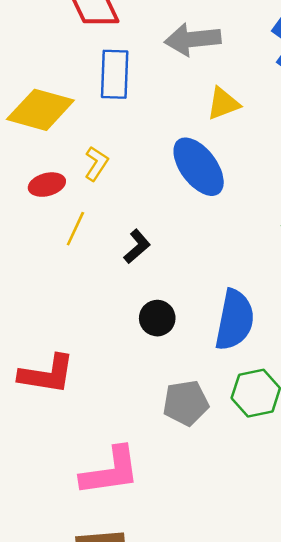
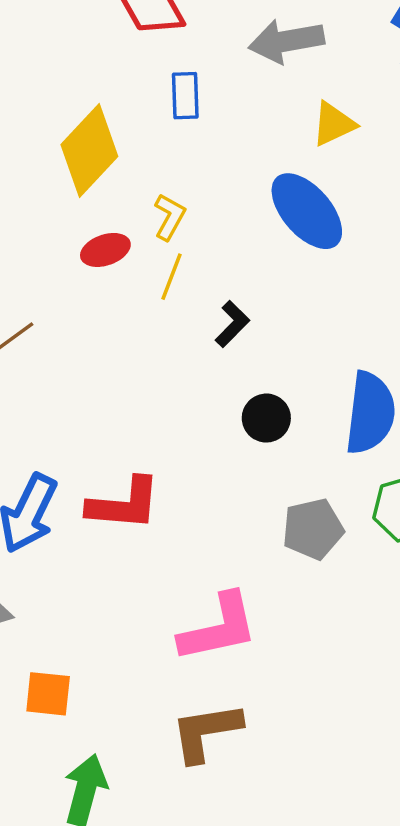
blue rectangle: (115, 74) -> (185, 96), size x0.7
yellow diamond: (40, 110) -> (89, 150), turned -58
yellow line: (75, 229) -> (171, 277), moved

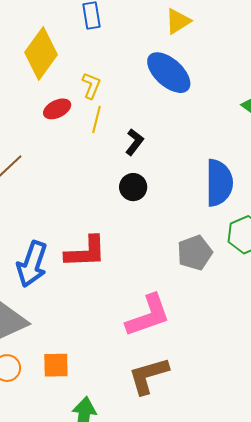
black circle: (266, 418) -> (133, 187), moved

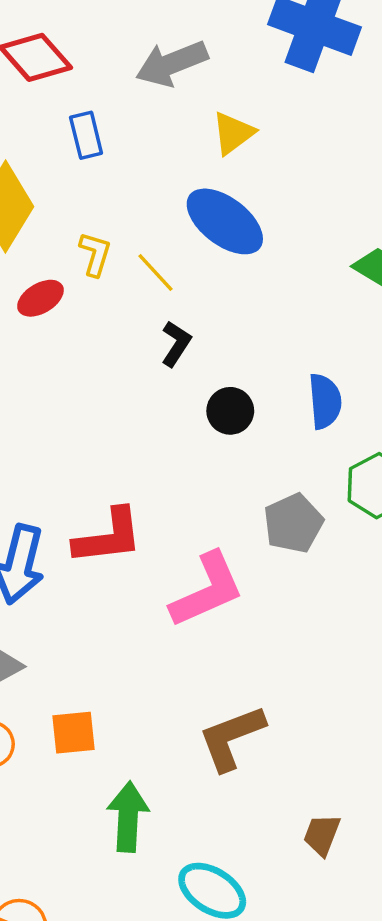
yellow line: (97, 119) -> (156, 273), moved, turned -52
blue semicircle: (219, 183) -> (325, 401), size x0.7
black circle: (133, 187) -> (230, 411), moved
pink L-shape: (148, 316) -> (207, 590), moved

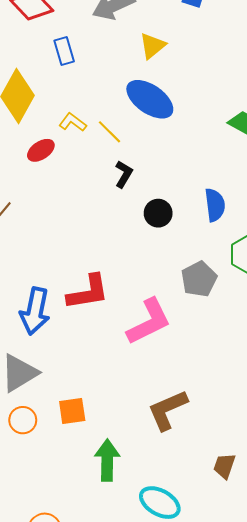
yellow L-shape: (95, 254) -> (73, 122), turned -68

